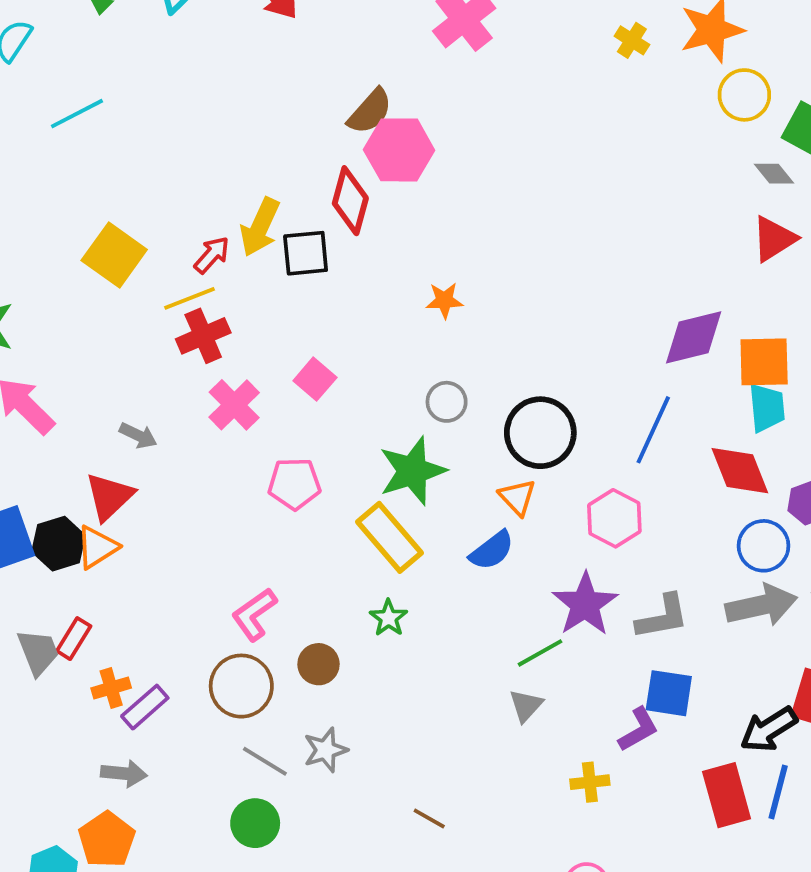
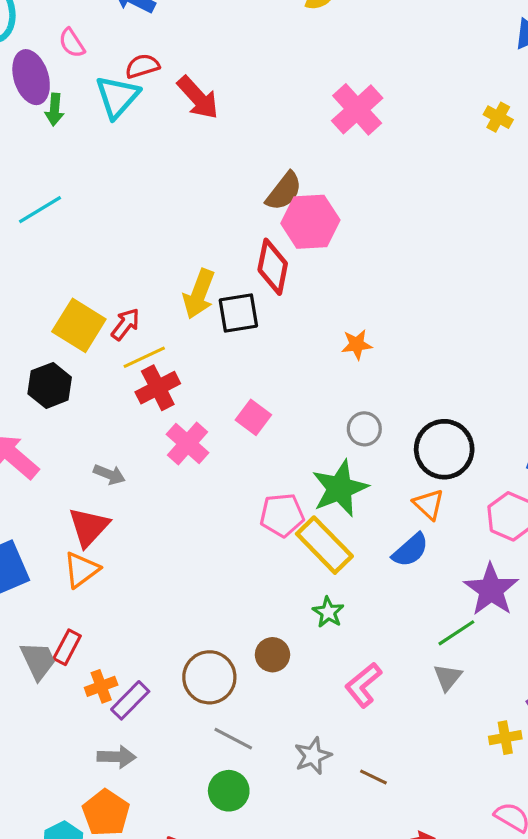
red arrow: (212, 255) -> (126, 324), moved
pink pentagon: (294, 484) -> (282, 515), moved
black hexagon: (59, 544) -> (50, 385), moved
pink L-shape: (254, 614) -> (363, 685), moved
gray star: (326, 750) -> (313, 756), moved

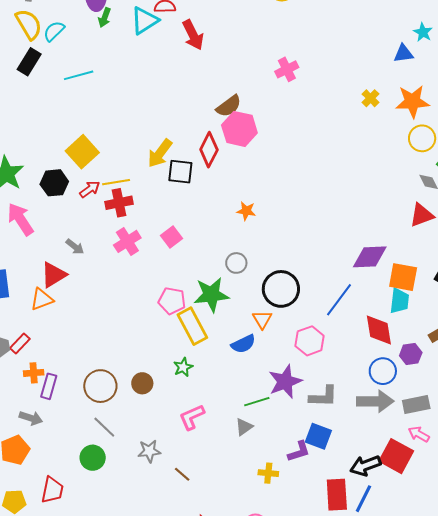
pink cross: (357, 109) -> (287, 69), size x0.7
red arrow: (126, 324) -> (90, 189), moved
purple rectangle: (130, 700) -> (49, 386), turned -45

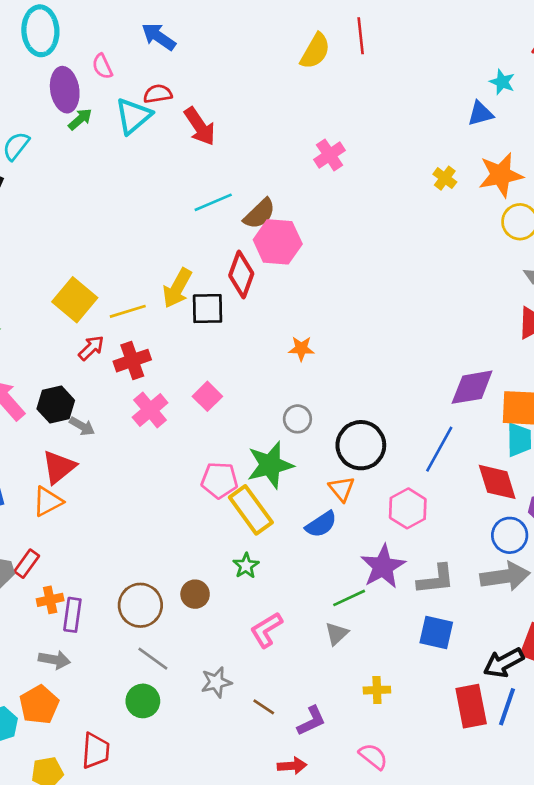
green arrow: (105, 18) -> (80, 119), turned -144
cyan line: (79, 75) -> (213, 202), moved
yellow line: (116, 182) -> (128, 311), moved
black hexagon: (54, 183) -> (56, 405), moved
purple L-shape: (299, 451) -> (311, 721), moved

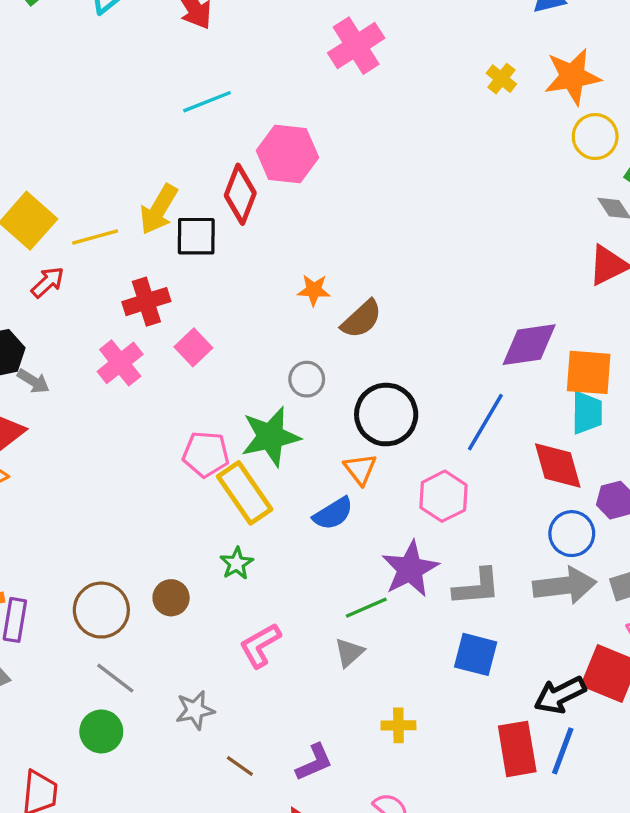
pink cross: (330, 155) -> (356, 46), size x1.4
brown semicircle: (259, 214) -> (361, 319), moved
red cross: (132, 361) -> (146, 302), moved
brown line: (264, 707) -> (240, 766), moved

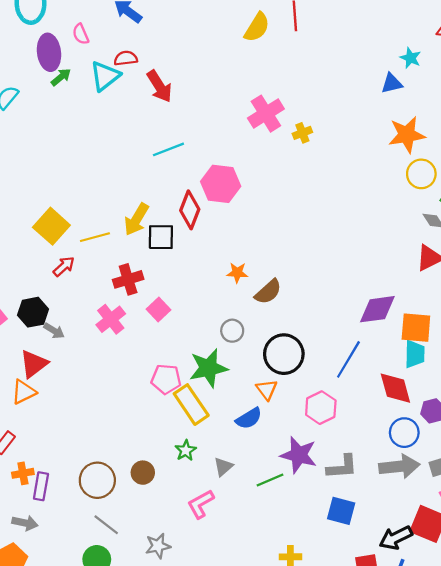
yellow cross: (501, 79) -> (302, 133), moved, turned 30
purple star: (410, 569) -> (299, 455), turned -30
gray triangle: (349, 652) -> (223, 467), moved

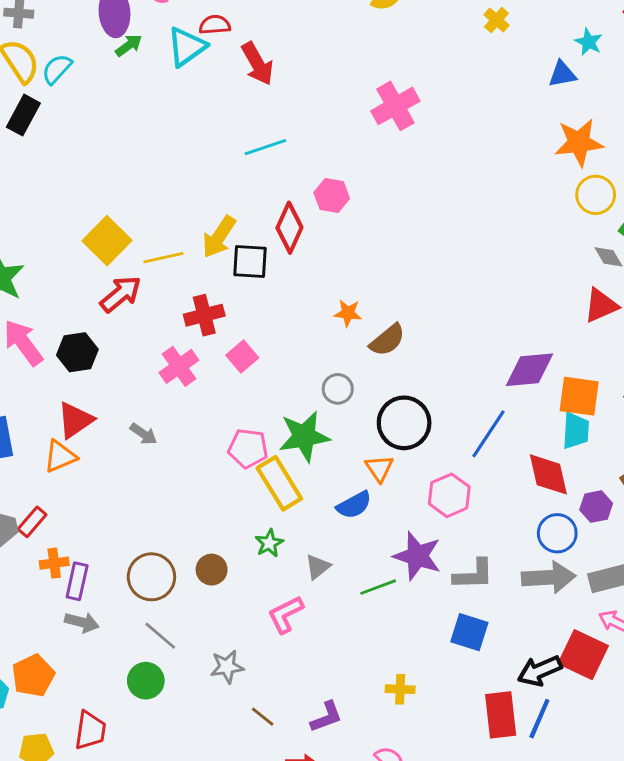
yellow cross: (302, 133) -> (496, 20), moved, turned -30
pink hexagon: (221, 184) -> (332, 195), size x0.7
red arrow: (64, 266) -> (121, 294), size x1.4
gray arrow: (54, 331) -> (143, 434), moved
gray arrow: (25, 523) -> (82, 622), moved

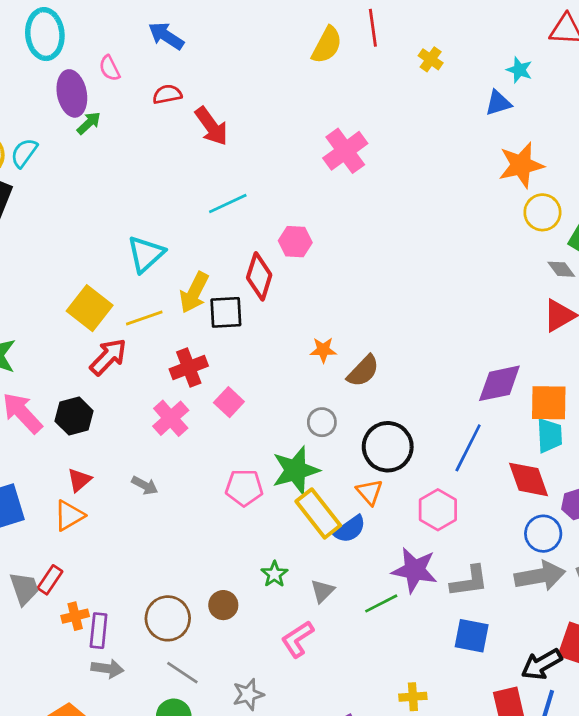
cyan triangle: (187, 47) -> (146, 254), moved
red triangle: (75, 420) -> (79, 480), size x0.7
yellow rectangle: (279, 483) -> (318, 513), moved

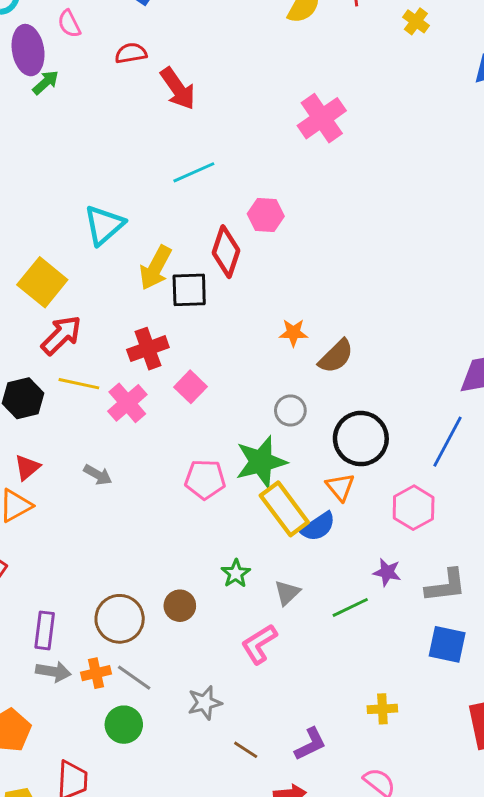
yellow line: (144, 318) -> (79, 384), moved, turned 30
purple star: (415, 570) -> (387, 572), size x0.6
orange cross: (75, 616) -> (96, 673), moved

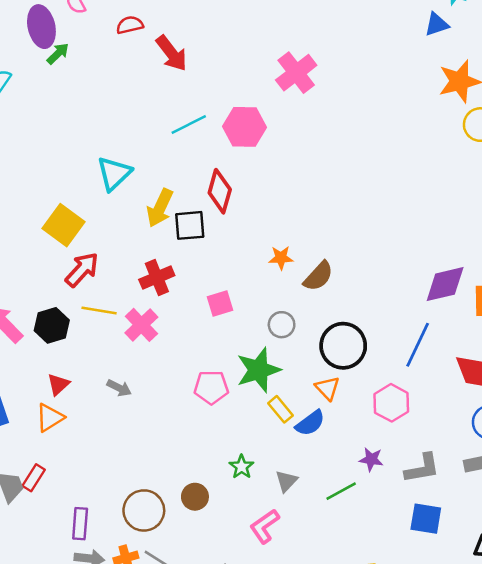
pink hexagon: (266, 215) -> (244, 127), moved, size x1.4
pink square: (191, 387) -> (220, 304), moved, turned 32
yellow rectangle: (284, 509) -> (281, 409), size x0.6

